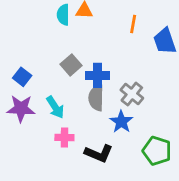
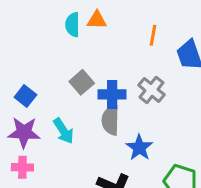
gray cross: (132, 94) -> (151, 90), moved
pink cross: (64, 138) -> (22, 167), moved

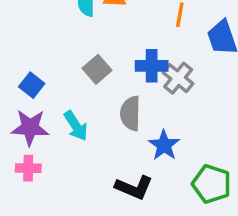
blue cross: (112, 94) -> (152, 66), moved

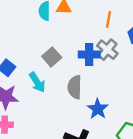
gray cross: (178, 78) -> (107, 50), moved
cyan arrow: (76, 126) -> (37, 82), moved

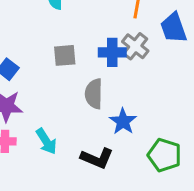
gray square: (52, 57) -> (65, 55), turned 36
cyan arrow: (37, 82) -> (46, 141), moved

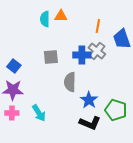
green pentagon: (164, 155) -> (116, 110), moved
black L-shape: (97, 158) -> (90, 123), moved

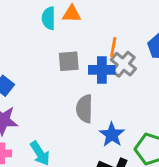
orange line: (98, 26) -> (113, 47), moved
gray square: (51, 57) -> (69, 61), moved

